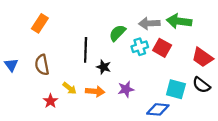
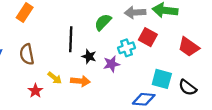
cyan cross: (140, 47) -> (126, 48), moved
black semicircle: (201, 85) -> (188, 88), moved
purple star: (126, 89) -> (111, 64), moved

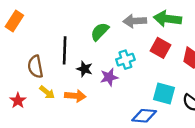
red square: (148, 37) -> (160, 48), moved
brown semicircle: (27, 54) -> (35, 67), moved
red star: (35, 91) -> (18, 101), moved

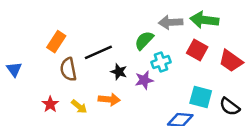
orange rectangle: (14, 21) -> (56, 42), moved
green semicircle: (100, 32) -> (144, 40), moved
black line: (65, 50) -> (98, 52), turned 64
yellow arrow: (47, 92) -> (79, 107), moved

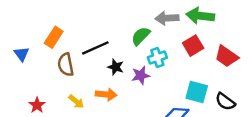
red square: (197, 50) -> (193, 46), turned 30
blue triangle: (14, 69) -> (22, 54), moved
red star: (50, 104) -> (37, 105), moved

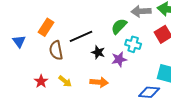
cyan cross: (157, 57) -> (133, 44), turned 35
orange arrow: (106, 94) -> (99, 82), moved
red star: (37, 105) -> (41, 81), moved

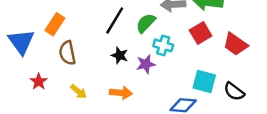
black line: (81, 36) -> (115, 21), moved, turned -35
blue triangle: (19, 41) -> (21, 42), size x1.6
red star: (41, 81) -> (39, 82), moved

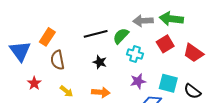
black line: (115, 21) -> (96, 34), turned 45
purple star: (146, 64) -> (138, 81), moved

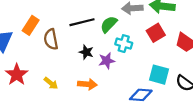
brown semicircle: (57, 60) -> (51, 39), moved
purple star: (138, 81) -> (107, 61), moved
red star: (34, 83) -> (17, 75), size x1.5

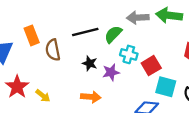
orange rectangle: (31, 25) -> (32, 35), turned -54
red square: (156, 33) -> (151, 66), moved
yellow arrow: (51, 83) -> (43, 96), moved

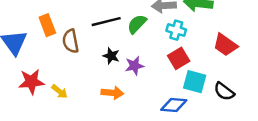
cyan cross: (129, 54) -> (176, 30), moved
red star: (17, 87) -> (31, 82), turned 30

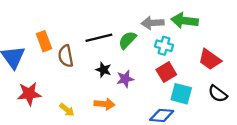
yellow arrow: (60, 91) -> (67, 110), moved
black semicircle: (224, 91) -> (218, 94), moved

